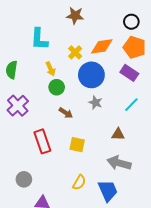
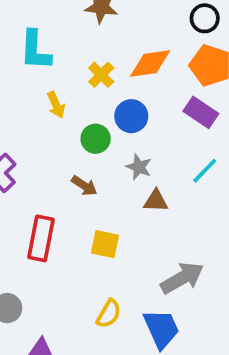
blue circle: (91, 75) -> (131, 116), size x0.7
green circle: (57, 87) -> (96, 139), moved
brown triangle: (118, 134) -> (156, 201), moved
red rectangle: (42, 141) -> (41, 238), turned 30
gray arrow: (119, 163) -> (182, 278), turned 135

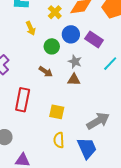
purple rectangle: (201, 112) -> (94, 39), moved
brown triangle: (156, 201) -> (74, 80), moved
yellow square: (105, 244) -> (57, 112), moved
yellow semicircle: (109, 314) -> (59, 140), turned 147

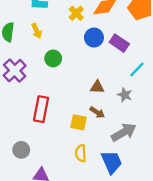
yellow arrow: (31, 28) -> (37, 31), moved
green circle: (52, 46) -> (53, 58), moved
gray star: (75, 62) -> (125, 95), moved
brown arrow: (46, 72) -> (97, 112), moved

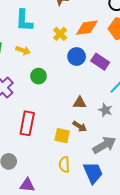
yellow arrow: (37, 31) -> (23, 50), turned -48

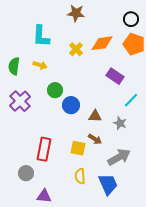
blue circle: (77, 57) -> (71, 105), moved
red rectangle: (27, 123) -> (44, 149), moved

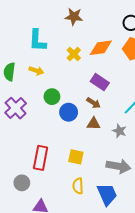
purple rectangle: (115, 76) -> (100, 82), moved
brown arrow: (95, 139) -> (94, 103), moved
gray arrow: (119, 157) -> (118, 166), turned 40

